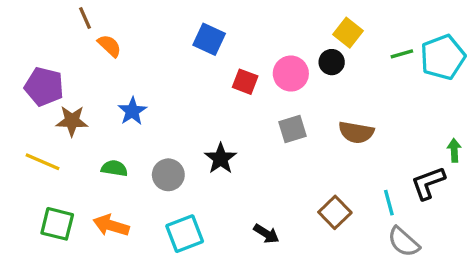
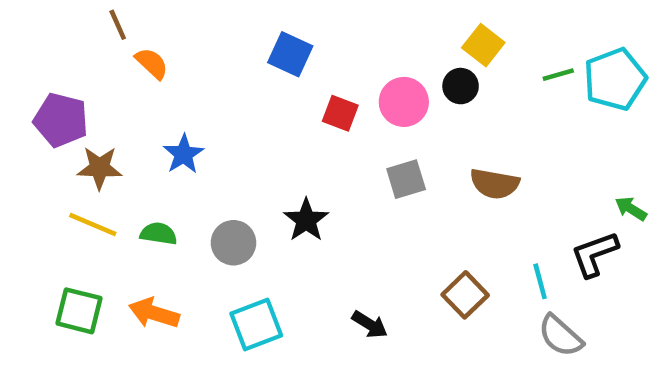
green arrow: (454, 150) -> (631, 209), turned -55
yellow line: (42, 162) -> (93, 225), moved

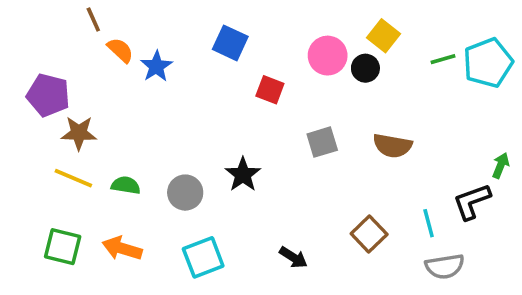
pink circle: (404, 102) -> (328, 56), moved
blue star: (184, 154) -> (156, 66), moved
green arrow: (631, 209) -> (501, 165), turned 80
gray semicircle: (560, 336) -> (445, 266), turned -51

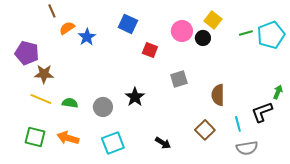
orange semicircle: (120, 50) -> (67, 28), turned -77
brown semicircle: (392, 146) -> (218, 95), moved, turned 80

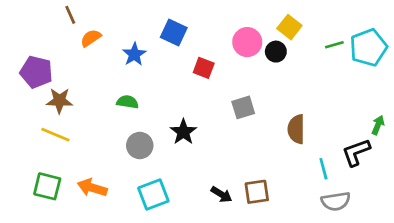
blue star: (87, 37) -> (134, 54), moved
green semicircle: (70, 103) -> (128, 102), moved
brown square: (205, 130) -> (257, 192), moved, turned 36

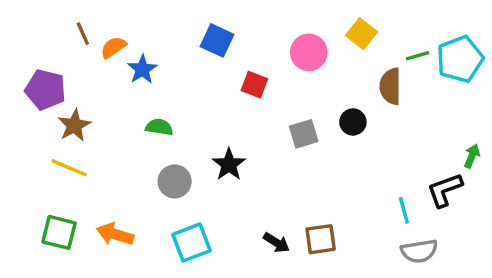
brown line: (70, 15) -> (83, 34), moved
black circle: (276, 52) -> (353, 122), moved
blue star: (134, 54) -> (142, 69), moved
brown star: (59, 101) -> (74, 125), turned -30
brown semicircle: (296, 129) -> (390, 86), moved

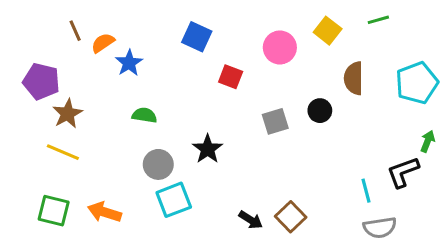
green line: (417, 56) -> (378, 20), moved
cyan pentagon: (460, 59) -> (417, 83), moved
brown square: (321, 239) -> (291, 217), turned -36
cyan square: (192, 243) -> (174, 200), moved

